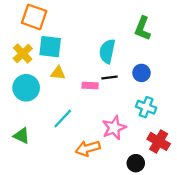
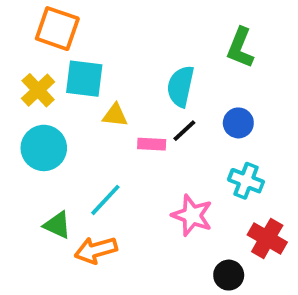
yellow triangle: (58, 73) -> (115, 115), moved
black line: (109, 77) -> (184, 131), turned -35
pink star: (114, 128) -> (192, 215), turned -30
green triangle: (22, 136) -> (57, 225), moved
orange arrow: (88, 148) -> (96, 250), moved

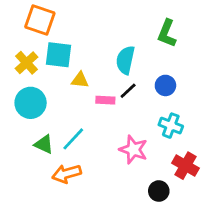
green triangle: (57, 225) -> (44, 144), moved

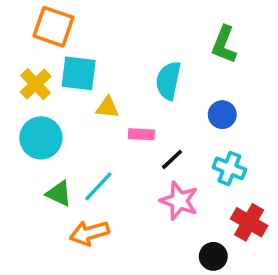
black line: (128, 91) -> (172, 159), moved

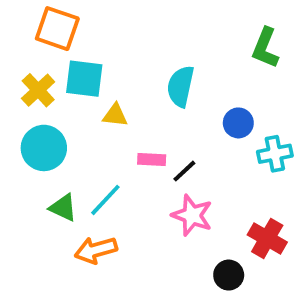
green L-shape: (224, 45) -> (265, 48), moved
pink rectangle: (141, 134) -> (152, 160), moved
cyan cross: (229, 168) -> (275, 154), moved, turned -32

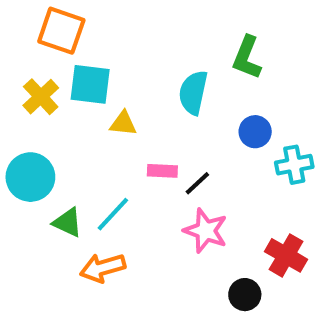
green L-shape: (265, 48) -> (247, 57), moved
cyan circle: (44, 148) -> (30, 177), moved

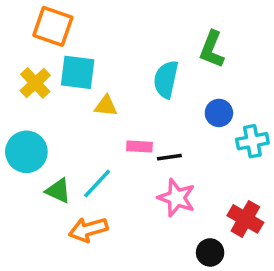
black line: (197, 183) -> (169, 157), turned 35

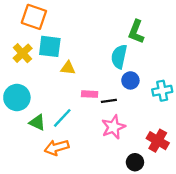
cyan semicircle: (166, 79) -> (119, 57), moved
blue circle: (219, 113) -> (130, 80), moved
pink star: (177, 198) -> (113, 127), turned 30

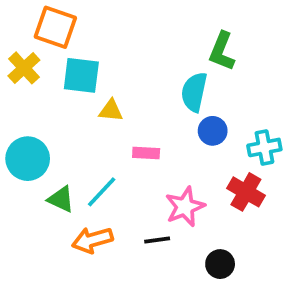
yellow cross: (23, 53) -> (24, 68), moved
black line: (109, 101) -> (157, 240), moved
red cross: (158, 141) -> (246, 192), moved

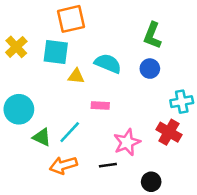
orange square: (55, 27) -> (71, 19), moved, turned -32
cyan semicircle: (194, 92) -> (108, 63), moved, turned 100
blue circle: (213, 131) -> (150, 69), moved

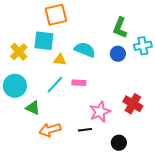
yellow cross: (16, 47) -> (19, 52), moved
cyan cross: (182, 102) -> (143, 46), moved
cyan line: (70, 132) -> (55, 85), moved

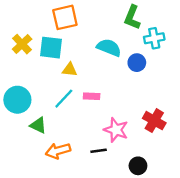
green L-shape: (120, 28) -> (132, 17), moved
cyan cross: (143, 46) -> (154, 38), moved
cyan semicircle: (85, 50) -> (109, 48), moved
yellow cross: (19, 52) -> (22, 44), moved
pink star: (100, 112) -> (116, 130), turned -30

